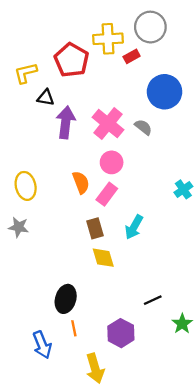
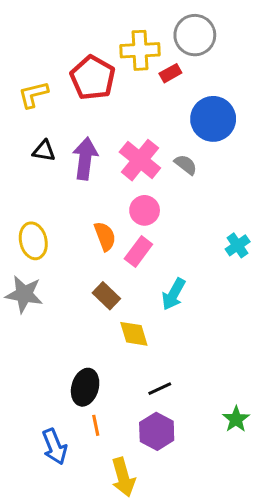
black triangle: (46, 98) -> (44, 151), moved
gray star: (19, 227) -> (24, 294), size x1.4
brown rectangle: (95, 228) -> (106, 296), moved, turned -30
black line: (153, 300) -> (160, 389), moved

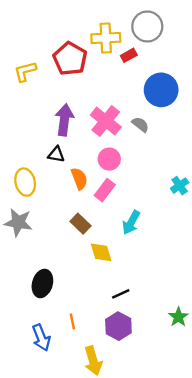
black triangle: (44, 151) -> (56, 154), moved
black ellipse: (85, 387) -> (42, 283), moved

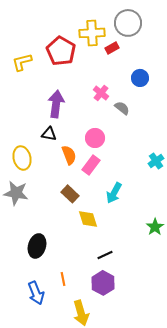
blue circle: (161, 90) -> (140, 78), size x0.6
pink cross: (106, 121) -> (101, 93), moved, size x0.6
green star: (178, 317) -> (155, 227), moved

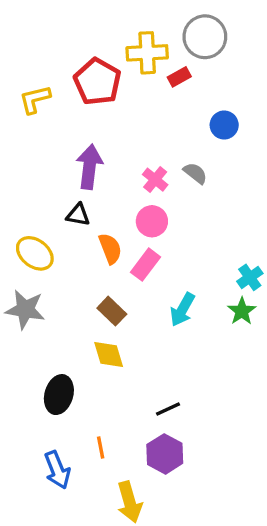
pink cross: (101, 93) -> (155, 180), moved
yellow ellipse: (22, 158) -> (35, 253), turned -40
cyan cross: (156, 161) -> (250, 277), moved
yellow diamond: (88, 219) -> (109, 354), moved
green star: (155, 227) -> (242, 311), moved

